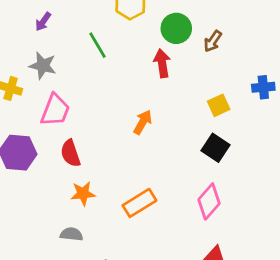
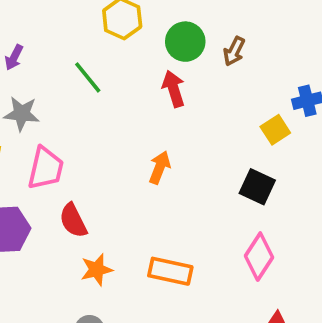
yellow square: (219, 105) -> (275, 130), moved
orange rectangle: (139, 203) -> (170, 271), turned 52

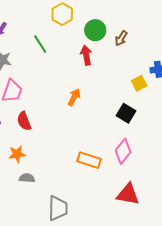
orange star: (97, 270) -> (17, 154), moved
orange rectangle: (170, 271) -> (89, 160), moved

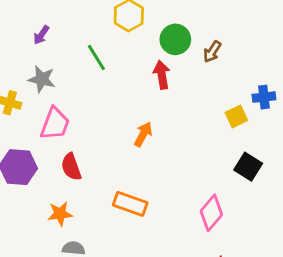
black square: (126, 113) -> (248, 167), moved
orange rectangle: (89, 160) -> (130, 204), moved

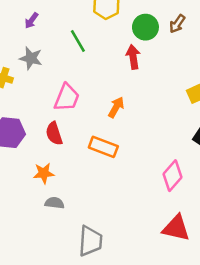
brown arrow: (212, 52) -> (177, 24), moved
pink trapezoid: (55, 124) -> (67, 98), moved
orange rectangle: (130, 204) -> (103, 147), moved

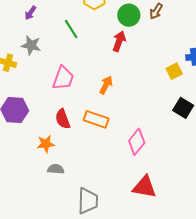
red arrow: (133, 57) -> (119, 41), turned 30
red semicircle: (54, 134) -> (63, 119), moved
pink diamond: (173, 176) -> (137, 142), moved
red triangle: (176, 228) -> (145, 187), moved

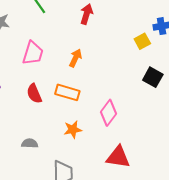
orange star: (46, 144) -> (73, 130), moved

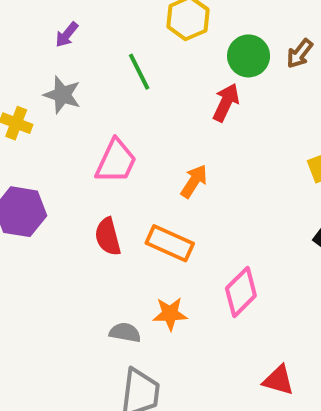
gray semicircle: (30, 143) -> (125, 332), moved
red triangle: (118, 157) -> (278, 380), moved, size x0.7

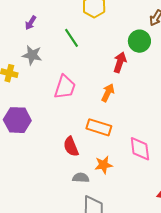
green circle: (249, 56) -> (139, 41), moved
red arrow: (226, 102) -> (120, 62), moved
red semicircle: (108, 237) -> (71, 146), moved
pink diamond: (241, 292) -> (140, 149), turned -45

